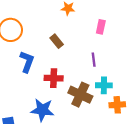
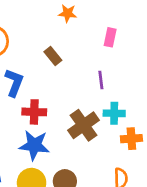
red cross: (54, 78) -> (34, 112), moved
brown cross: (80, 95) -> (84, 125), turned 30

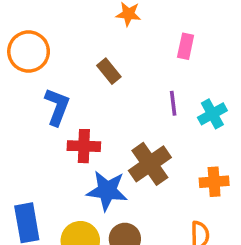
cyan cross: (114, 113) -> (212, 114), moved, turned -30
blue star: (34, 145) -> (107, 191), moved

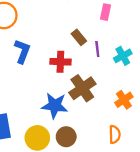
brown rectangle: (109, 71) -> (79, 37), moved
red cross: (84, 146) -> (60, 62), moved
orange cross: (214, 182) -> (124, 100), turned -30

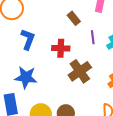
brown rectangle: (79, 37) -> (74, 18), moved
blue star: (55, 106) -> (26, 77), moved

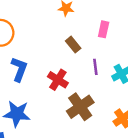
red cross: (61, 48) -> (58, 80), turned 30

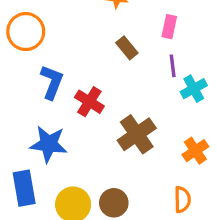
purple line: (95, 67) -> (173, 66), moved
red cross: (58, 80) -> (89, 102), moved

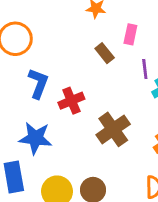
pink rectangle: (169, 27) -> (130, 34), moved
red cross: (89, 102) -> (71, 101), turned 35

